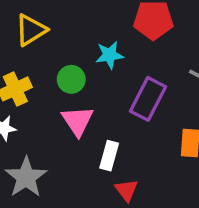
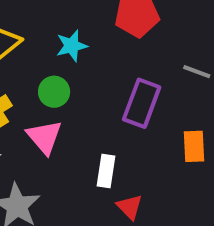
cyan star: (109, 55) -> (72, 46), moved
pink triangle: (78, 121) -> (44, 137), moved

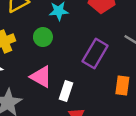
pink triangle: (44, 137) -> (41, 77), moved, turned -30

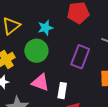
green circle: (43, 37) -> (36, 51), size x1.5

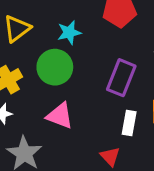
white rectangle: (62, 91) -> (129, 123), moved

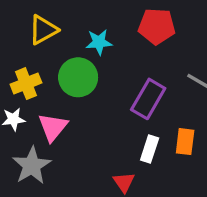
pink triangle: (60, 116) -> (53, 127), moved, turned 40

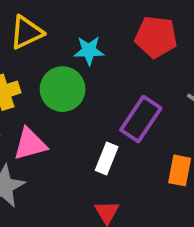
pink triangle: (53, 127) -> (30, 144), turned 32
white rectangle: (150, 149) -> (107, 158), moved

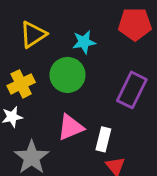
pink triangle: (30, 144) -> (71, 127), moved
white rectangle: (107, 158) -> (103, 139), moved

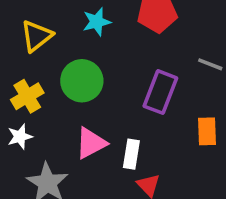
cyan star: (84, 42) -> (97, 22), moved

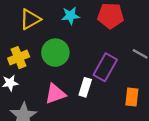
white rectangle: (131, 154) -> (85, 87), moved

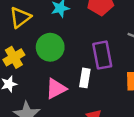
purple rectangle: (105, 67) -> (102, 55), turned -32

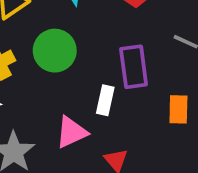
pink triangle: (56, 89) -> (71, 132), moved

